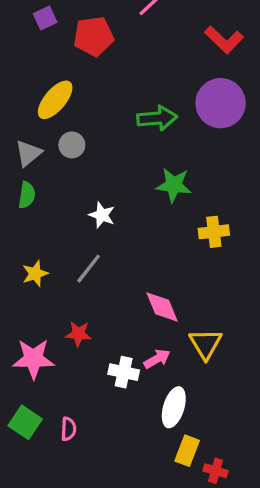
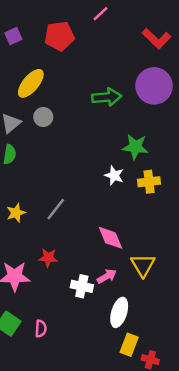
purple square: (45, 18) -> (13, 36), moved
green star: (174, 185) -> (135, 147), moved
white star: (102, 215) -> (114, 176), moved

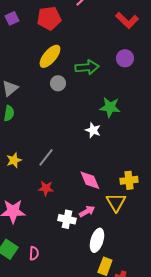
yellow ellipse: (31, 83) -> (50, 56), moved
purple circle: (154, 86) -> (125, 58), size x0.6
gray circle: (43, 117) -> (58, 83), moved
yellow cross: (149, 182) -> (129, 180), moved
red star: (48, 258) -> (46, 188), moved

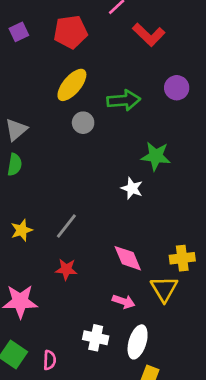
red L-shape: (127, 20) -> (149, 35), moved
pink arrow: (87, 211) -> (124, 301), turned 49
white cross: (67, 219) -> (96, 338), moved

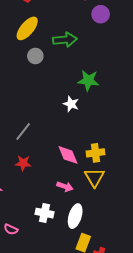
purple circle: (177, 88) -> (101, 14), moved
yellow cross: (182, 258) -> (96, 153), moved
pink semicircle: (50, 360) -> (11, 229), turned 112

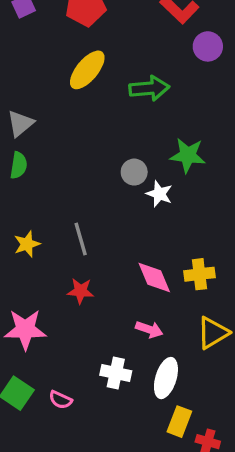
gray circle: (35, 56) -> (134, 172), moved
gray line: (23, 131) -> (81, 239), turned -54
yellow triangle: (94, 177) -> (213, 333), moved, turned 30

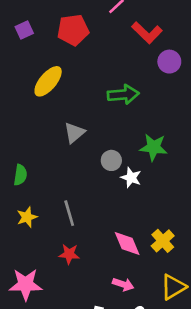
yellow ellipse: (87, 70) -> (48, 81), moved
gray triangle: (20, 123) -> (74, 133), moved
green semicircle: (19, 165) -> (20, 175), moved
yellow cross: (199, 274) -> (163, 241), turned -35

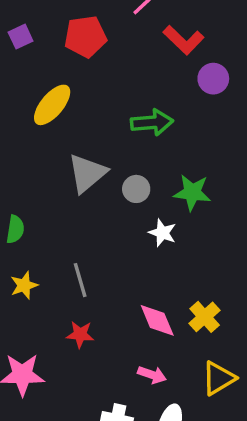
gray triangle: (74, 133) -> (87, 173), size x1.4
gray circle: (111, 160) -> (136, 189), moved

